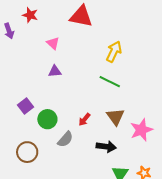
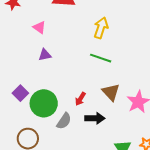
green circle: (47, 119) -> (44, 103), size x1.4
black arrow: (106, 147) -> (95, 118), moved

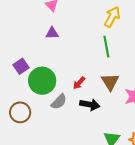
green line: (101, 58) -> (106, 47), turned 50

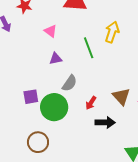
green line: (106, 47) -> (89, 48), moved
purple square: (21, 66) -> (31, 97), turned 35
gray semicircle: (59, 102) -> (70, 83), moved

